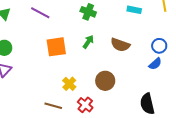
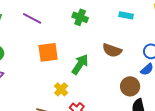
green arrow: (88, 42) -> (80, 64), moved, size x1.5
brown circle: (105, 81) -> (130, 86), moved

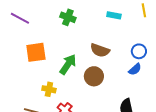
brown circle: (130, 86) -> (94, 76), moved
yellow cross: (61, 89) -> (49, 89), turned -32

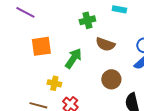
green cross: (68, 17) -> (87, 20), moved, turned -35
brown circle: (94, 76) -> (111, 79), moved

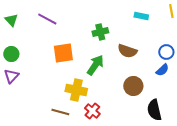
green cross: (87, 20) -> (100, 32), moved
yellow cross: (54, 83) -> (76, 90), size x1.5

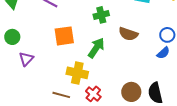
purple triangle: (11, 76) -> (26, 59), moved
brown circle: (133, 86) -> (131, 92), moved

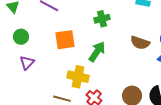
brown semicircle: (128, 34) -> (140, 43), moved
green circle: (12, 37) -> (21, 37), moved

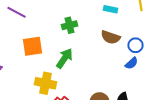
brown semicircle: (140, 43) -> (110, 37), moved

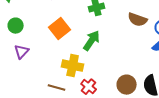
orange square: (32, 46) -> (60, 29), turned -30

